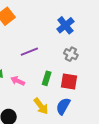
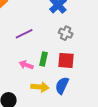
pink arrow: (18, 81) -> (26, 65), moved
yellow arrow: (41, 106) -> (40, 87), turned -42

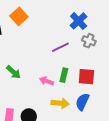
gray cross: (66, 33) -> (89, 41), moved
purple line: (24, 34) -> (60, 47), moved

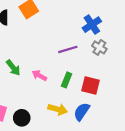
pink arrow: (46, 81) -> (39, 75), moved

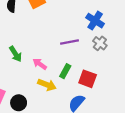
blue cross: (92, 25) -> (95, 21), turned -30
yellow arrow: (58, 109) -> (47, 85), moved

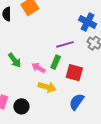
green rectangle: (65, 71) -> (56, 62), moved
red square: (88, 79) -> (74, 73), moved

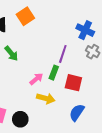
purple line: (65, 44) -> (63, 54), turned -54
green arrow: (15, 60) -> (11, 53), moved
pink arrow: (38, 68) -> (36, 79), turned 112

